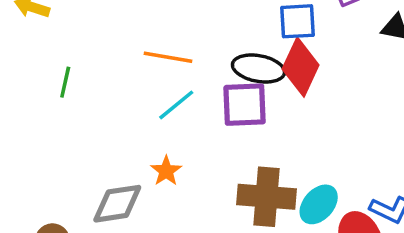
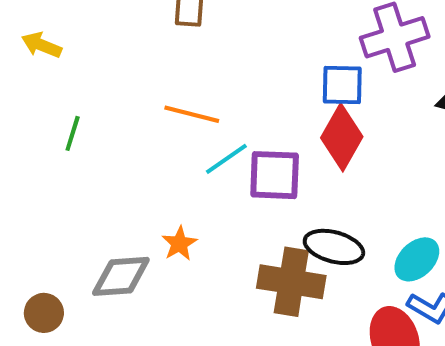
black ellipse: (258, 69) -> (334, 247), moved
cyan line: (176, 105) -> (226, 159), moved
cyan ellipse: (319, 204) -> (417, 259), moved

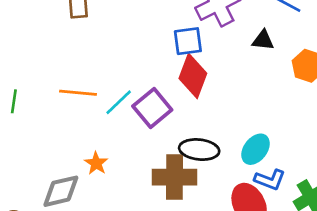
orange line: (192, 114) -> (78, 93), moved
purple square: (275, 175) -> (152, 108), turned -33

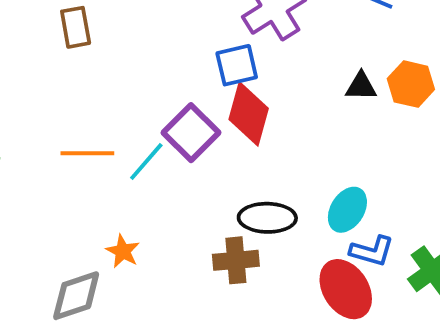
black triangle: (263, 40) -> (361, 86), moved
purple square: (152, 108) -> (191, 133), moved
brown cross: (174, 177) -> (236, 260), size x0.7

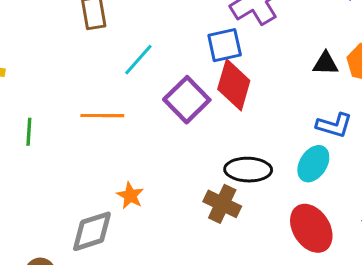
cyan line: (146, 161) -> (138, 60), moved
blue L-shape: (372, 251) -> (334, 125), moved
brown cross: (236, 260) -> (222, 204), turned 30

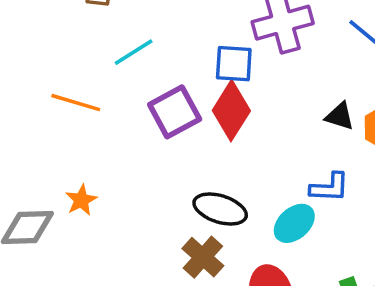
blue L-shape: (334, 125) -> (330, 187), turned -30
brown cross: (222, 204) -> (203, 257), moved

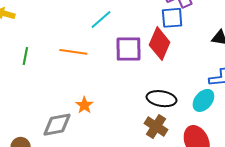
blue square: (234, 64) -> (172, 18), moved
purple square: (175, 112) -> (128, 49), turned 36

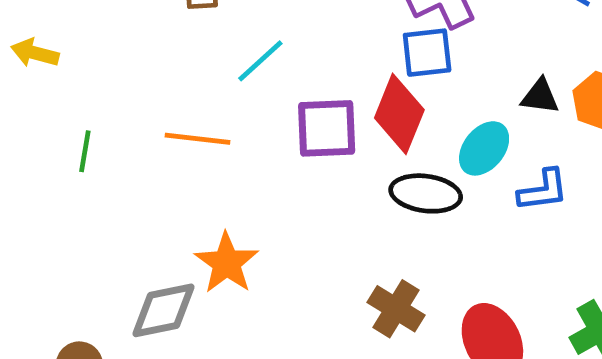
black ellipse: (161, 99) -> (426, 193), moved
cyan ellipse: (203, 100) -> (484, 148), moved
orange star: (84, 105) -> (227, 263), size x1.5

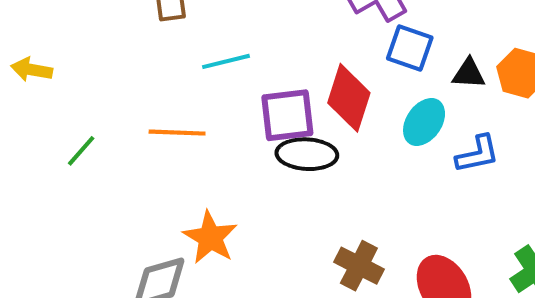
blue square: (427, 53) -> (410, 48), moved, turned 30
cyan line: (260, 61) -> (226, 61), turned 33
green line: (85, 151) -> (81, 151), turned 36
black ellipse: (426, 193) -> (307, 154), moved

